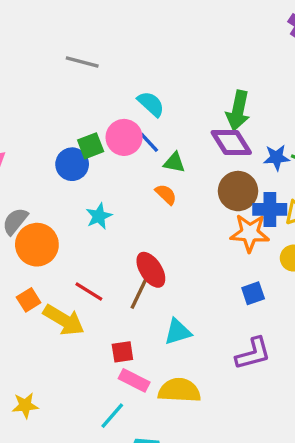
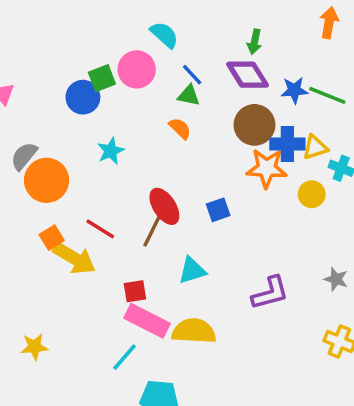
green arrow: (238, 111) -> (254, 42), size x0.6
blue line: (149, 142) -> (192, 75), moved
blue square: (253, 293) -> (218, 210), moved
orange square: (29, 300) -> (52, 238), moved
pink rectangle: (134, 380) -> (147, 321), size x1.4

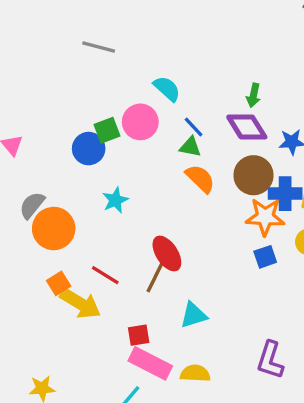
orange semicircle: (180, 128) -> (200, 179), moved, size x1.4
blue square: (218, 210) -> (265, 257), moved
purple L-shape: (270, 293) -> (270, 360), moved, turned 123
yellow semicircle: (194, 331) -> (195, 373), size x0.7

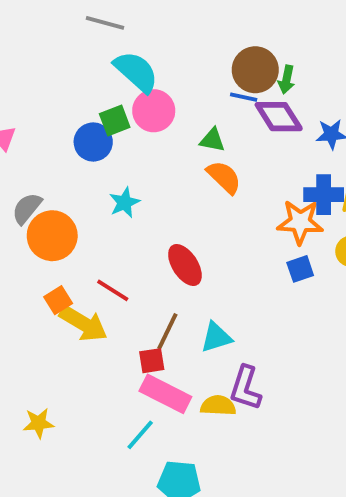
cyan semicircle: (167, 89) -> (136, 72), moved, size x1.4
blue line: (194, 127) -> (244, 97), moved, turned -35
brown circle: (254, 175) -> (255, 70), moved
brown line: (155, 277) -> (167, 331), moved
purple L-shape: (270, 360) -> (245, 388), moved

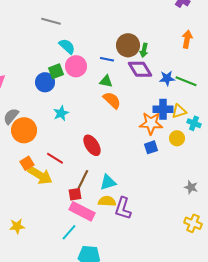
cyan semicircle: (136, 72) -> (67, 46), size x0.7
blue line: (244, 97) -> (107, 59), moved
yellow semicircle: (218, 406) -> (107, 201), moved

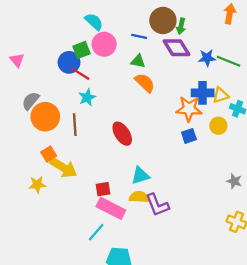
red line: (55, 158) -> (80, 74), moved
brown line: (83, 179) -> (75, 125), moved, turned -30
purple L-shape: (123, 208) -> (157, 205), turned -40
yellow star: (17, 226) -> (37, 185), moved

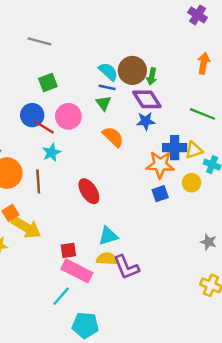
cyan semicircle: (94, 22) -> (108, 72), moved
pink circle: (104, 44) -> (68, 116), moved
green square: (81, 50) -> (48, 83), moved
blue star: (207, 58) -> (146, 121), moved
green triangle: (138, 61) -> (103, 103), moved, turned 42

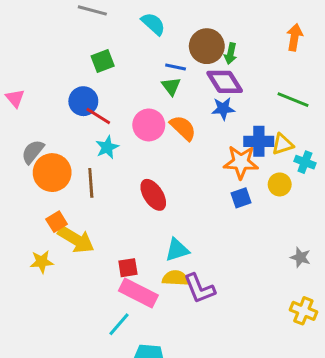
cyan semicircle: (108, 72) -> (153, 24), moved
pink circle: (68, 116) -> (149, 125), moved

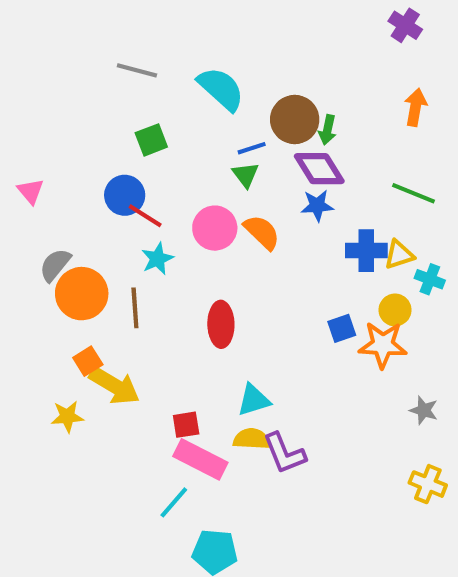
cyan semicircle: (153, 24) -> (221, 89), size x1.4
blue line: (176, 67) -> (252, 148), turned -30
orange star: (241, 162) -> (383, 345), moved
red ellipse: (153, 195) -> (221, 324), turned 32

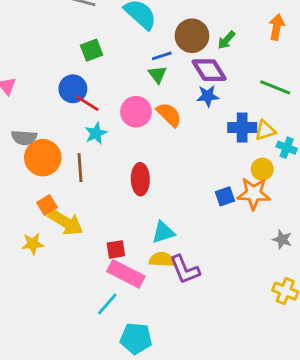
green arrow: (327, 130) -> (226, 40), moved, turned 30
gray semicircle: (55, 265) -> (24, 138), turned -125
blue square: (342, 328) -> (225, 196), moved

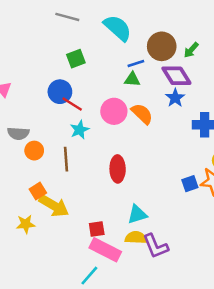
green triangle: (158, 74) -> (132, 79), turned -49
blue star: (208, 96) -> (175, 98), turned -30
orange circle: (43, 158) -> (34, 151), size x0.6

